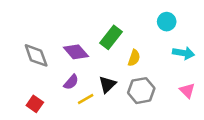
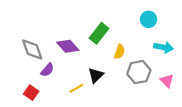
purple semicircle: (71, 82) -> (47, 70), moved
gray hexagon: (141, 91) -> (139, 72), moved

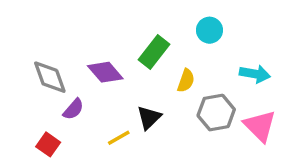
cyan circle: (149, 19) -> (209, 30), moved
pink triangle: (167, 81) -> (260, 126), size x1.5

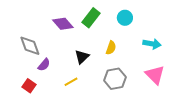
green rectangle: (154, 52) -> (91, 18), moved
purple diamond: (105, 72) -> (63, 24), moved
gray hexagon: (216, 113) -> (115, 79), moved
black triangle: (149, 118) -> (82, 57), moved

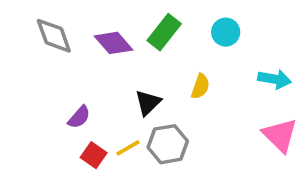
gray diamond: (30, 46) -> (54, 36), moved
gray hexagon: (115, 79) -> (168, 144), moved
red square: (29, 86) -> (94, 155), moved

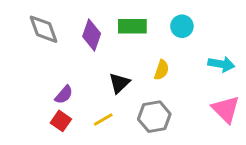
green rectangle: (164, 32) -> (132, 26), turned 52
purple diamond: (114, 43) -> (92, 35), turned 60
gray hexagon: (168, 144) -> (154, 117), moved
red square: (94, 155) -> (61, 121), moved

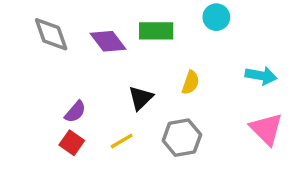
cyan circle: (182, 26) -> (216, 17), moved
purple diamond: (92, 35) -> (108, 41), turned -56

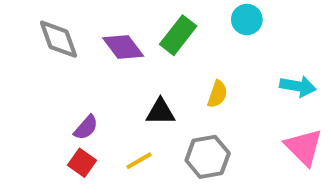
green rectangle: (156, 31) -> (178, 35), turned -52
black triangle: (141, 98) -> (160, 112), turned 44

